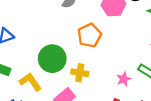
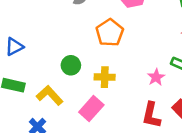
green circle: (52, 59) -> (71, 65), size x0.6

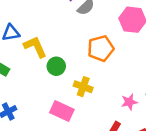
yellow L-shape: (50, 95) -> (35, 47), moved
pink rectangle: (91, 109) -> (62, 111), turned 55

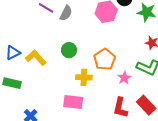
orange pentagon: (101, 48) -> (105, 59), moved
green circle: (56, 66) -> (69, 50), moved

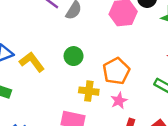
pink star: (124, 78) -> (119, 101), moved

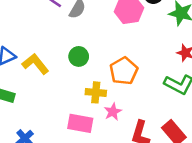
pink star: (119, 101) -> (113, 112), moved

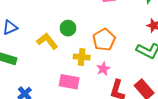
yellow L-shape: (35, 64) -> (47, 41), moved
pink star: (113, 112) -> (103, 69), moved

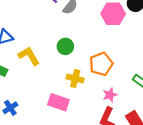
yellow L-shape: (47, 41) -> (29, 56), moved
pink star: (103, 69) -> (110, 95), moved

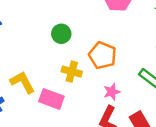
yellow L-shape: (29, 56) -> (22, 82), moved
orange pentagon: (101, 64) -> (102, 55), turned -30

